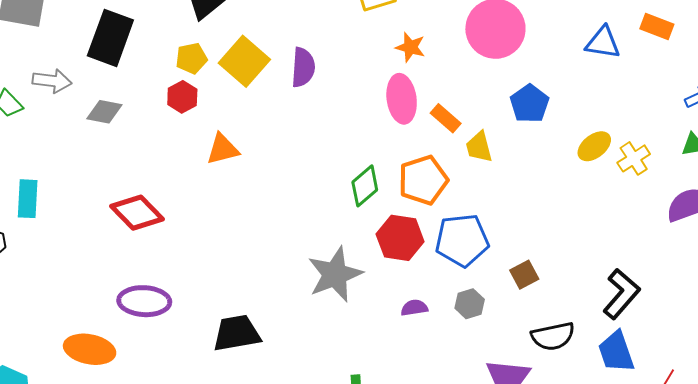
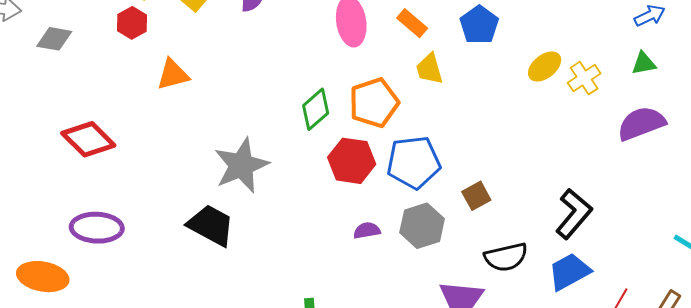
orange rectangle: (446, 118) -> (412, 23), moved
gray star: (335, 274) -> (241, 165), moved
gray hexagon: (470, 304) -> (422, 226), size x1.5
black trapezoid: (237, 333) -> (211, 225), moved, turned 39
blue trapezoid: (616, 352) -> (569, 272), turned 81

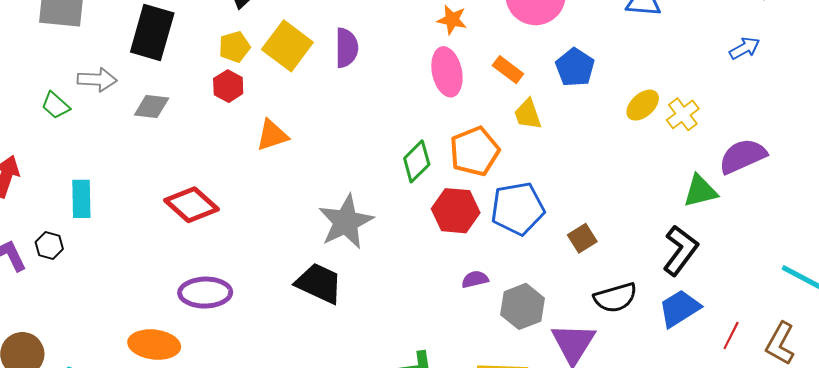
green triangle: (644, 63) -> (700, 191), moved, size x1.4
gray hexagon: (422, 226) -> (522, 306), moved

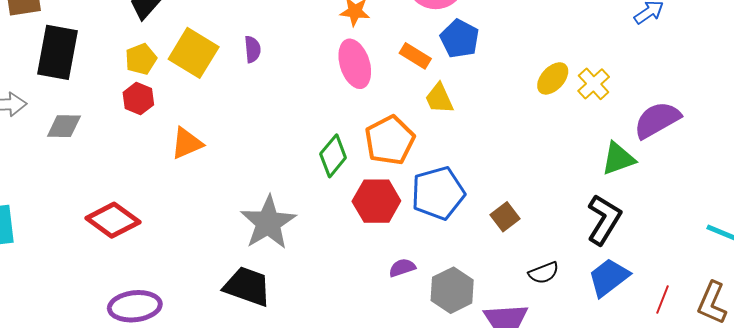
purple semicircle: (346, 48) -> (252, 49), size x0.7
blue pentagon: (575, 67) -> (460, 39), moved
black semicircle: (615, 298) -> (544, 273), size x0.7

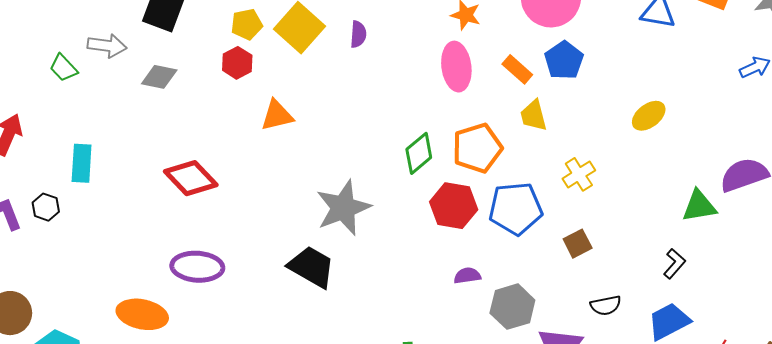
yellow cross: (594, 84) -> (579, 174), moved
black L-shape: (604, 220) -> (674, 264), size x0.6

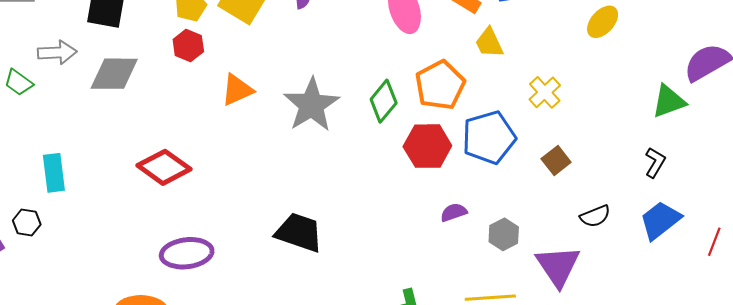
gray diamond: (159, 77) -> (114, 74), size x1.4
gray star: (343, 208) -> (312, 105), moved
gray hexagon: (512, 307) -> (504, 234), size x0.7

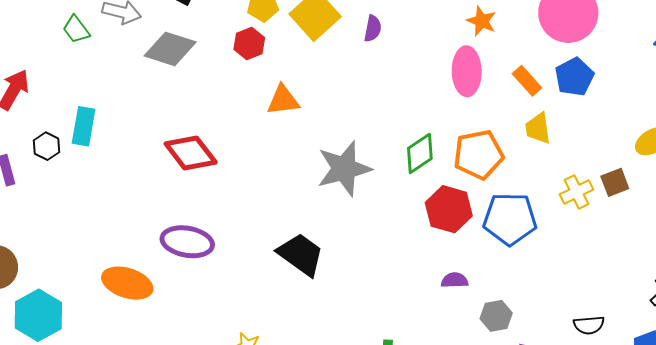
gray star: (312, 105) -> (344, 169), moved
brown square: (556, 161) -> (615, 182), moved
black hexagon: (27, 222) -> (47, 146), moved

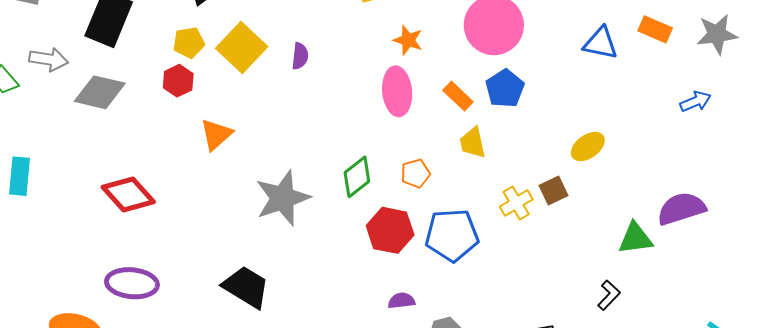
orange triangle: (283, 100) -> (216, 135), turned -30
orange pentagon: (479, 155) -> (415, 173), size x0.6

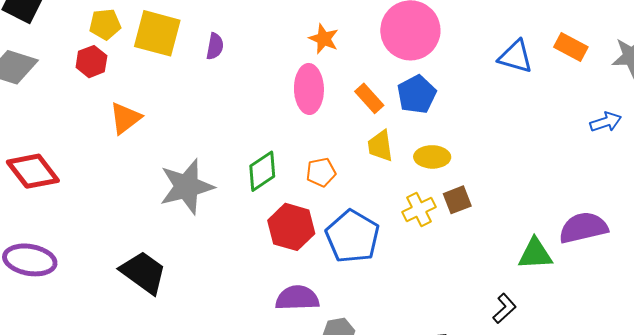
yellow square: (242, 48) -> (157, 33), turned -33
yellow ellipse: (588, 147) -> (432, 157), moved, turned 32
blue pentagon: (452, 235) -> (352, 237), turned 30
purple semicircle: (401, 301) -> (297, 298), size x1.6

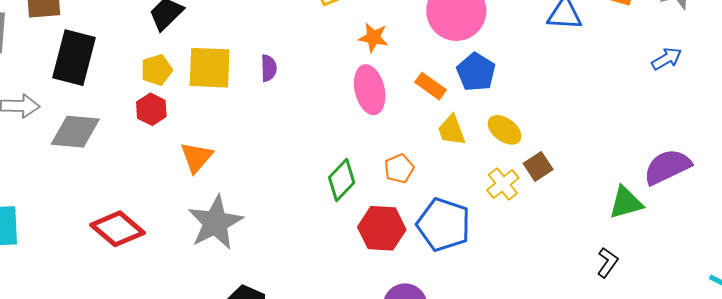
yellow ellipse: (432, 157) -> (505, 130), turned 48
gray star: (187, 187) -> (215, 223), moved

